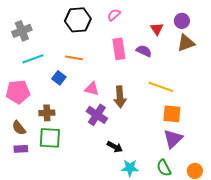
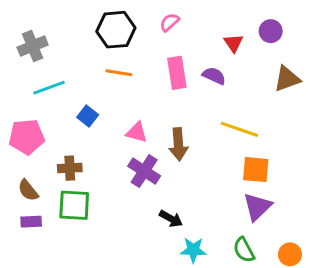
brown triangle: (186, 43) -> (287, 79), moved
orange line: (74, 58) -> (119, 73), moved

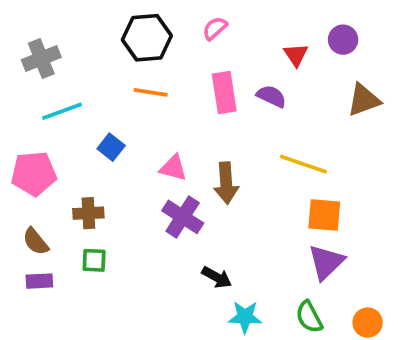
green square: (74, 205) -> (94, 260), size x0.6

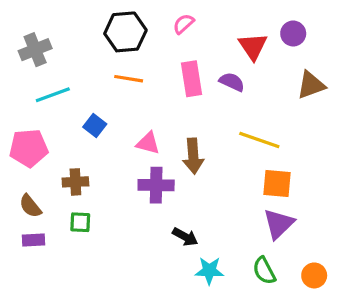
red triangle: (296, 55) -> (253, 46), size x1.4
purple cross: (183, 217) -> (156, 185), turned -32

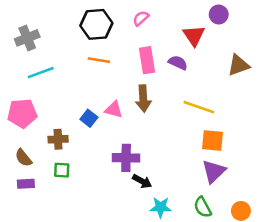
purple circle: (293, 34) -> (219, 14), moved
blue square: (95, 125) -> (89, 118), moved
brown arrow: (193, 156) -> (143, 98), moved
purple cross: (156, 185) -> (126, 158), moved

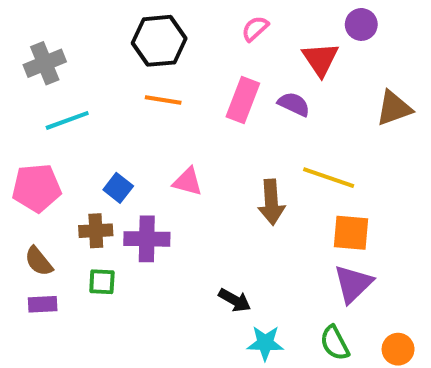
pink semicircle: (141, 18) -> (255, 29), moved
pink rectangle: (147, 60) -> (243, 100), turned 30
brown arrow: (143, 98) -> (271, 202), moved
blue square: (89, 118) -> (118, 188), moved
purple cross: (126, 158) -> (147, 239), moved

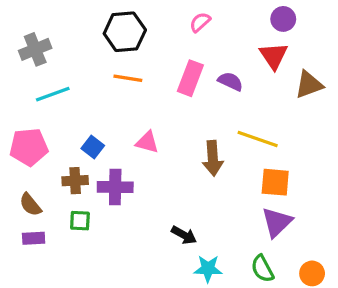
red triangle: (320, 59) -> (274, 56), moved

